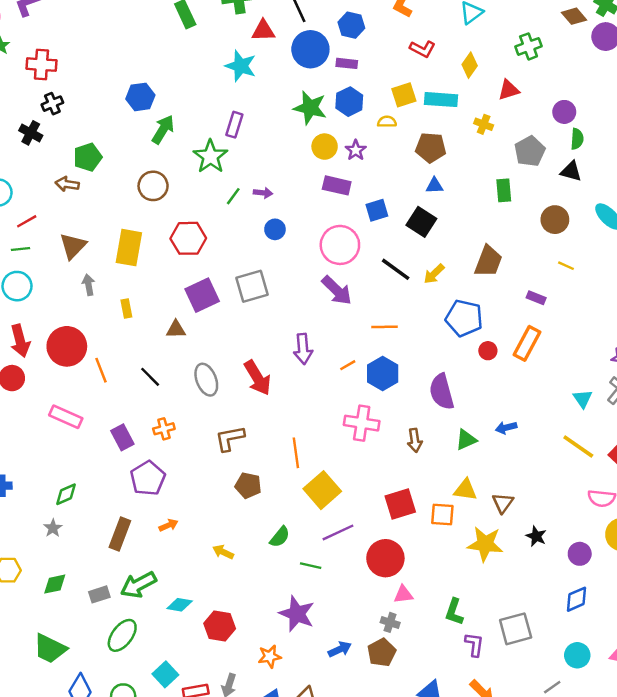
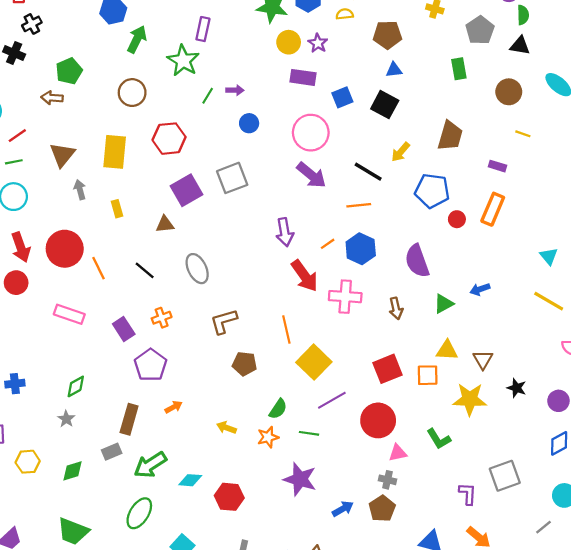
black line: (396, 269) -> (368, 172), moved
red arrow: (258, 378) -> (305, 276), moved
gray rectangle: (99, 594) -> (112, 452), moved
green L-shape: (454, 612) -> (439, 439), moved, turned -45
orange star: (270, 656) -> (268, 437), moved

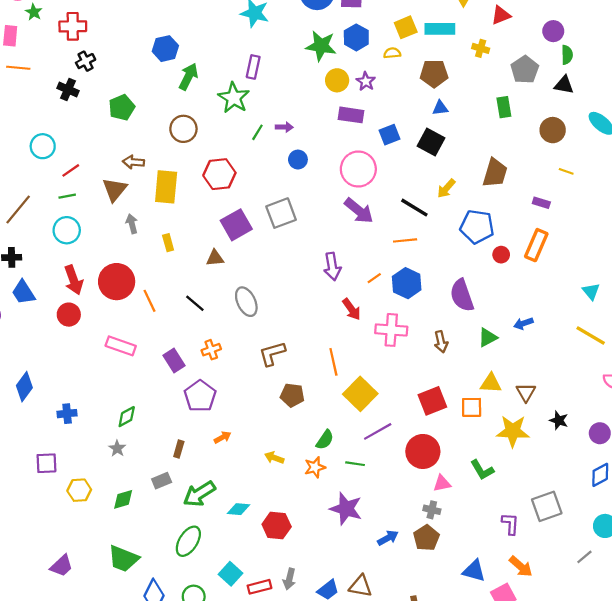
brown arrow: (52, 98) -> (133, 162), moved
red arrow: (305, 276) -> (352, 309), size x0.7
brown rectangle: (129, 419) -> (179, 449), size x0.6

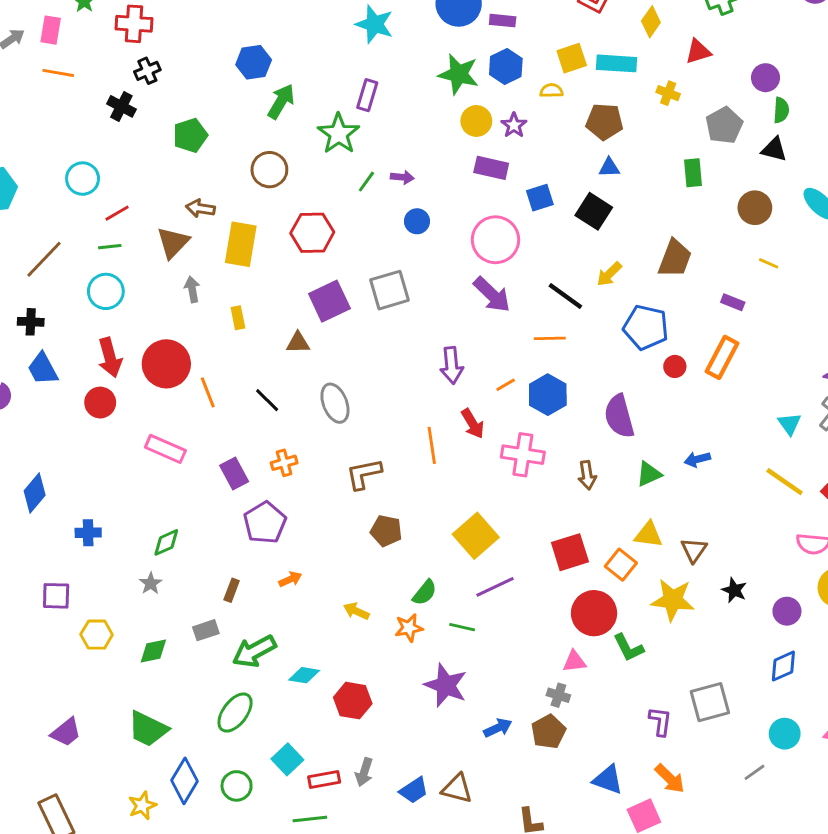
orange line: (333, 362) -> (432, 445), moved
orange square: (472, 407) -> (621, 565), turned 35
red circle: (423, 451) -> (594, 613), moved

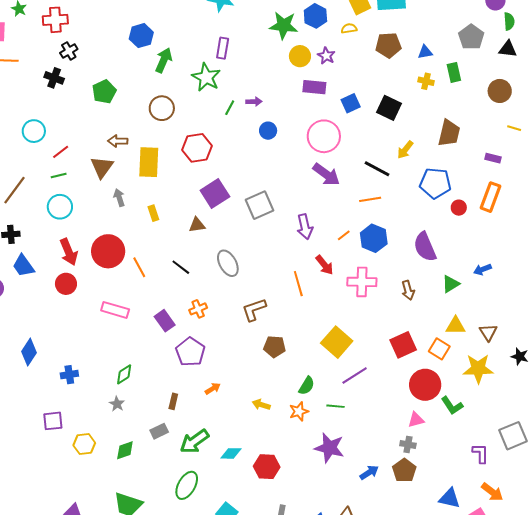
yellow cross: (668, 93) -> (426, 81), moved
blue triangle: (609, 167) -> (425, 52), moved
gray square: (389, 290) -> (259, 205), moved

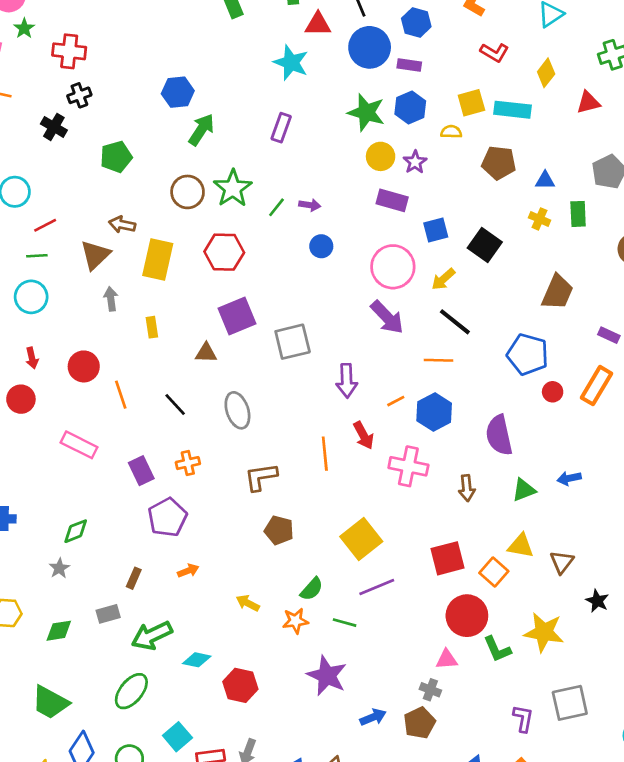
green star: (206, 77) -> (233, 188), moved
yellow arrow: (405, 150) -> (443, 279), moved
red circle: (108, 251) -> (84, 366), size x0.7
red arrow: (69, 252) -> (32, 358), size x0.6
yellow star: (478, 369) -> (544, 632), moved

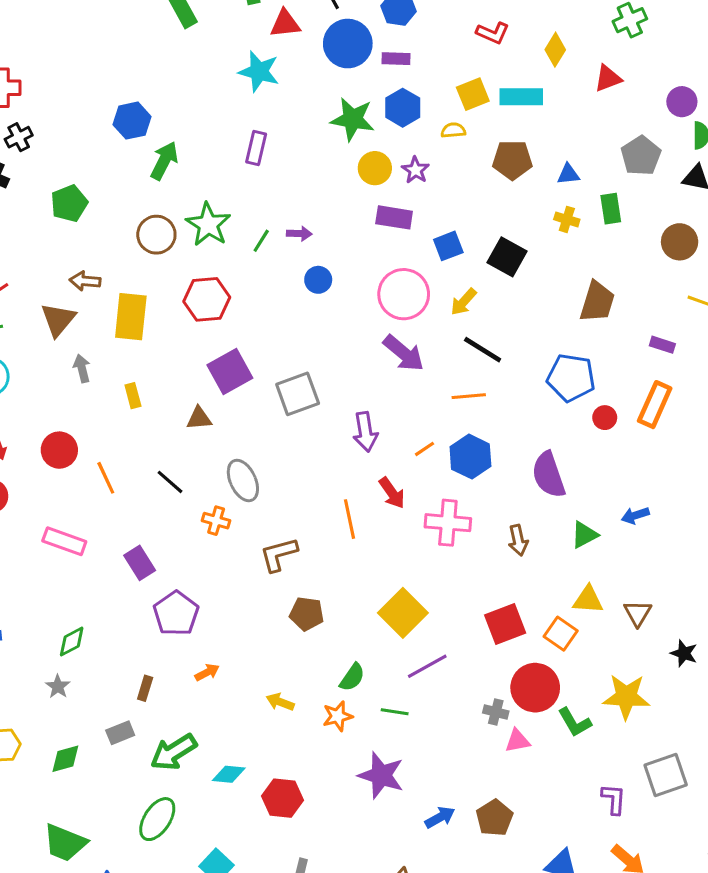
orange cross: (188, 463) -> (216, 521), moved, turned 35
gray cross: (430, 690) -> (496, 712), moved

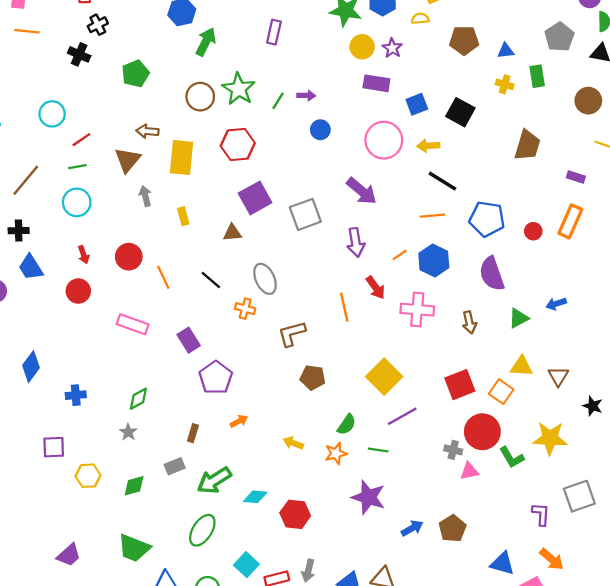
yellow arrow: (464, 302) -> (428, 146), turned 45
purple arrow: (404, 353) -> (362, 191), moved
blue pentagon: (571, 378) -> (487, 219), moved

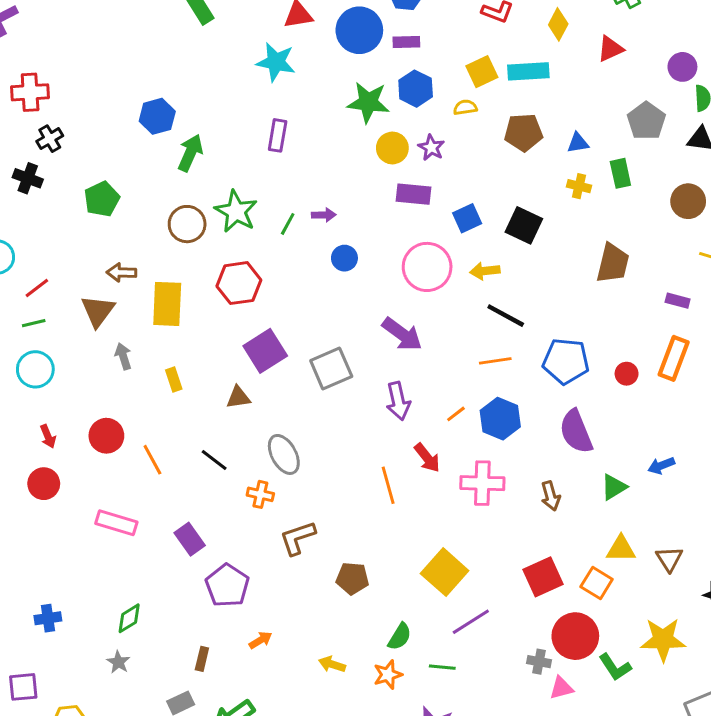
brown L-shape: (292, 334) -> (298, 538), moved

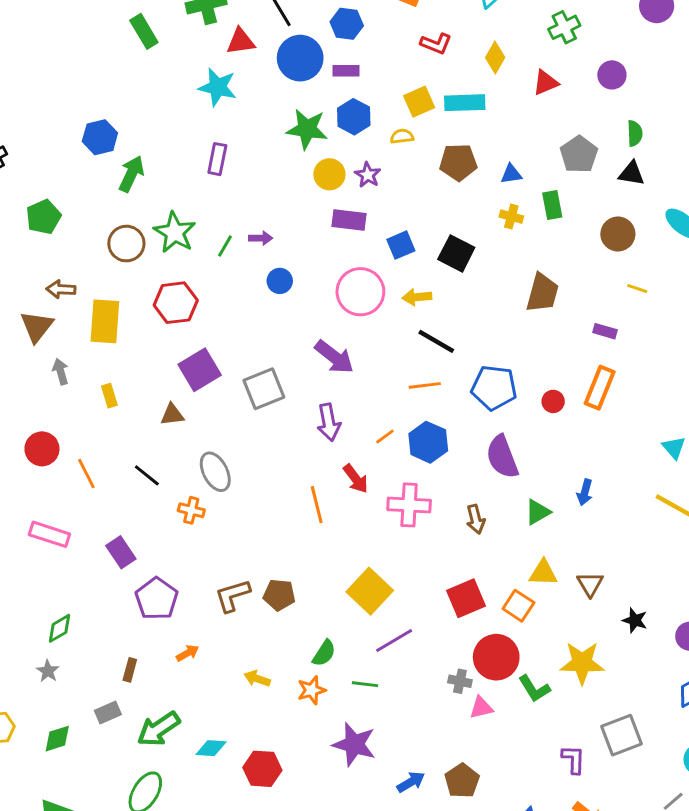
purple circle: (682, 67) -> (612, 75), moved
blue arrow: (661, 466) -> (585, 492), turned -55
brown L-shape: (298, 538) -> (232, 596), moved

